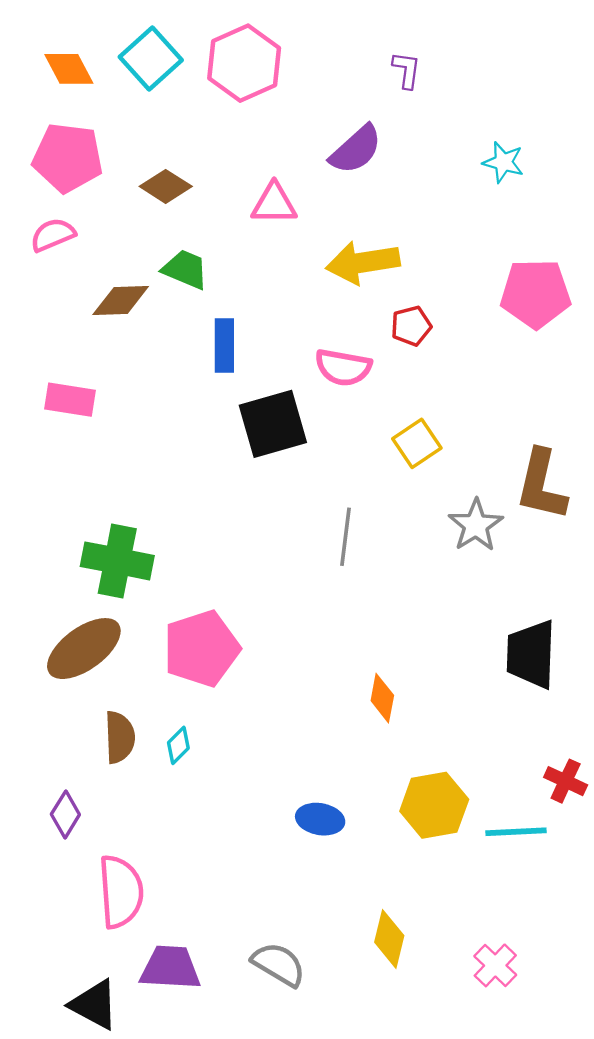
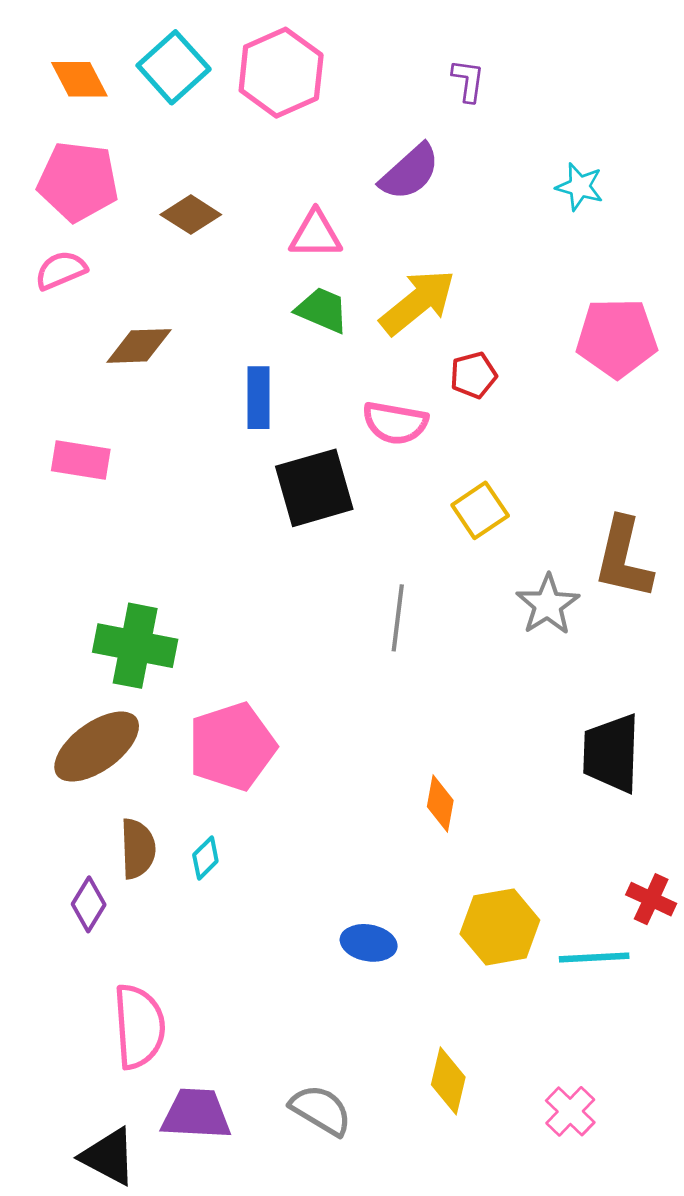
yellow arrow: (363, 262) -> (418, 302), turned 150
green trapezoid: (185, 269) -> (322, 310), moved
purple diamond: (65, 814) -> (89, 904), moved

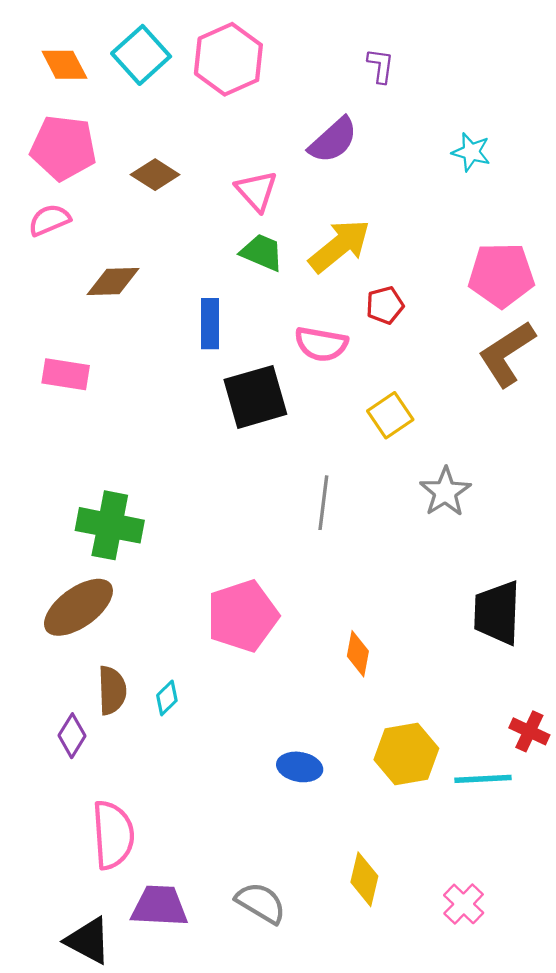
pink triangle: (316, 234) -> (256, 191), turned 48
brown L-shape: (623, 558) -> (507, 354), moved, turned 44
pink pentagon: (232, 747) -> (242, 616), moved

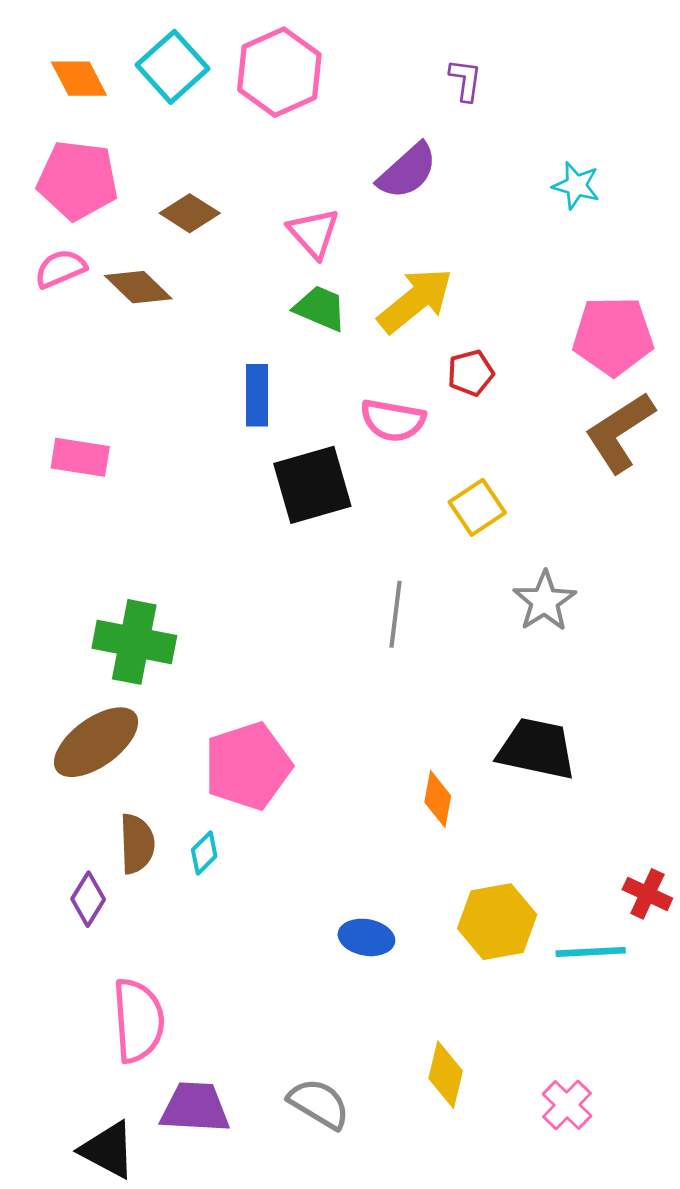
brown diamond: (113, 281) -> (138, 287), moved, turned 46
black trapezoid: (497, 613) -> (537, 749), moved, turned 100
pink pentagon: (242, 616) -> (248, 766), moved

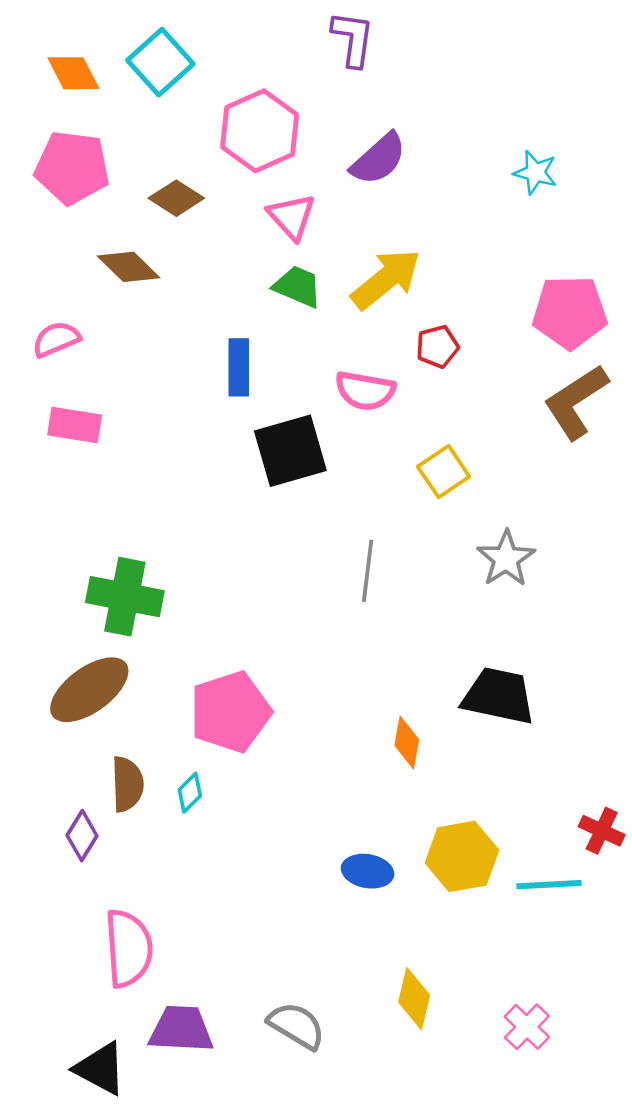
pink hexagon: (279, 72) -> (260, 131), moved
purple L-shape: (465, 80) -> (353, 39), moved, size x1.4
pink semicircle: (60, 269) -> (56, 339), moved
blue ellipse: (366, 937) -> (368, 871), moved

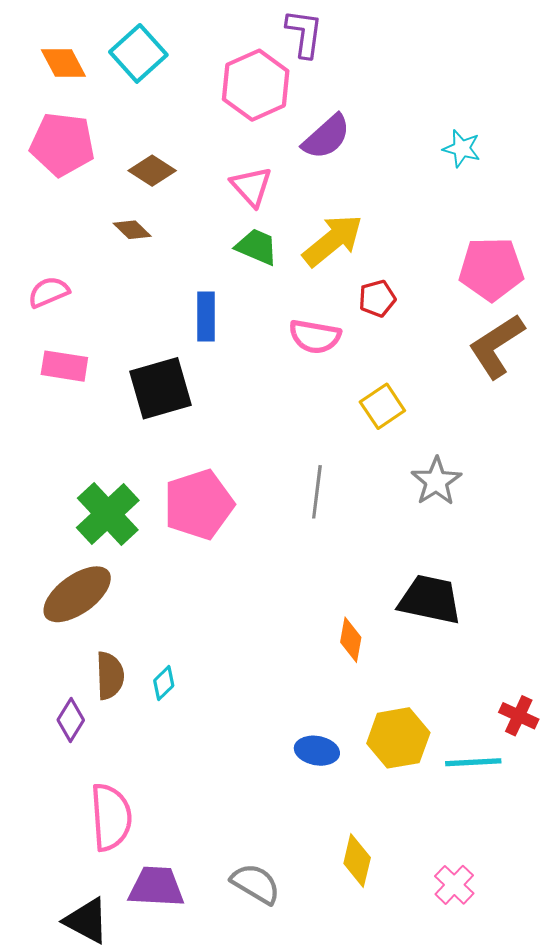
pink hexagon: (260, 131) -> (256, 85), moved
brown diamond: (129, 267) -> (132, 230), moved, size x0.7
black square: (290, 451) -> (161, 388), moved
green cross: (125, 597) -> (108, 514), turned 36
pink pentagon: (230, 712) -> (199, 504), moved

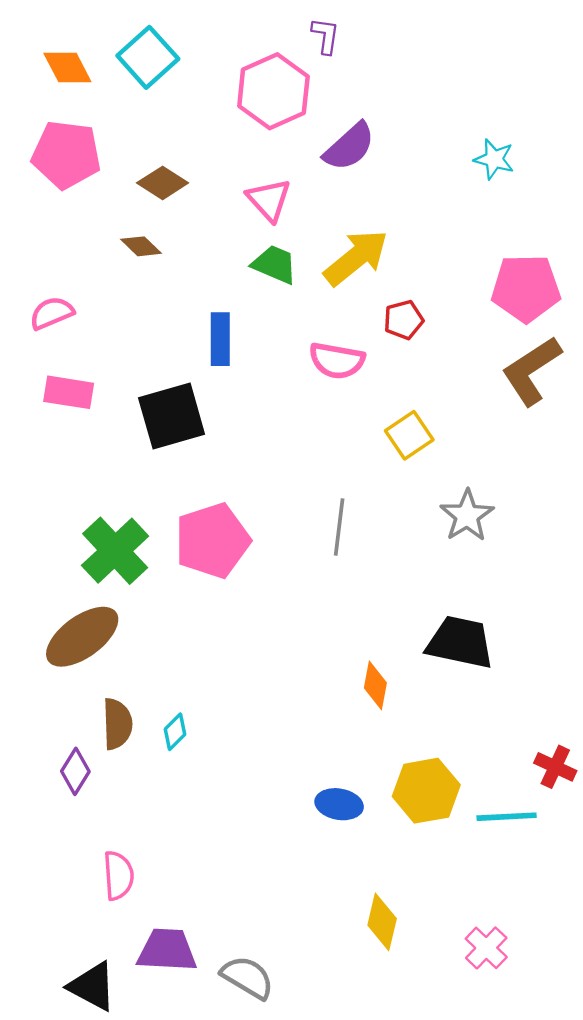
purple L-shape: (304, 33) -> (326, 36), size x0.7
pink semicircle: (111, 817) -> (118, 876), size x0.7
gray semicircle: (256, 884) -> (247, 977), moved

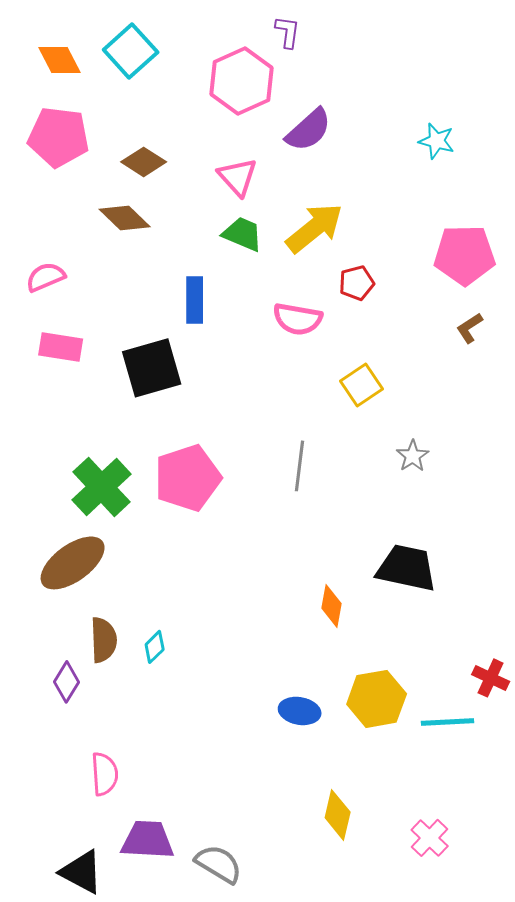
brown diamond: (141, 246) -> (125, 218), size x1.4
brown L-shape: (531, 371) -> (470, 328), size x0.5
gray star: (467, 516) -> (413, 456), size x0.7

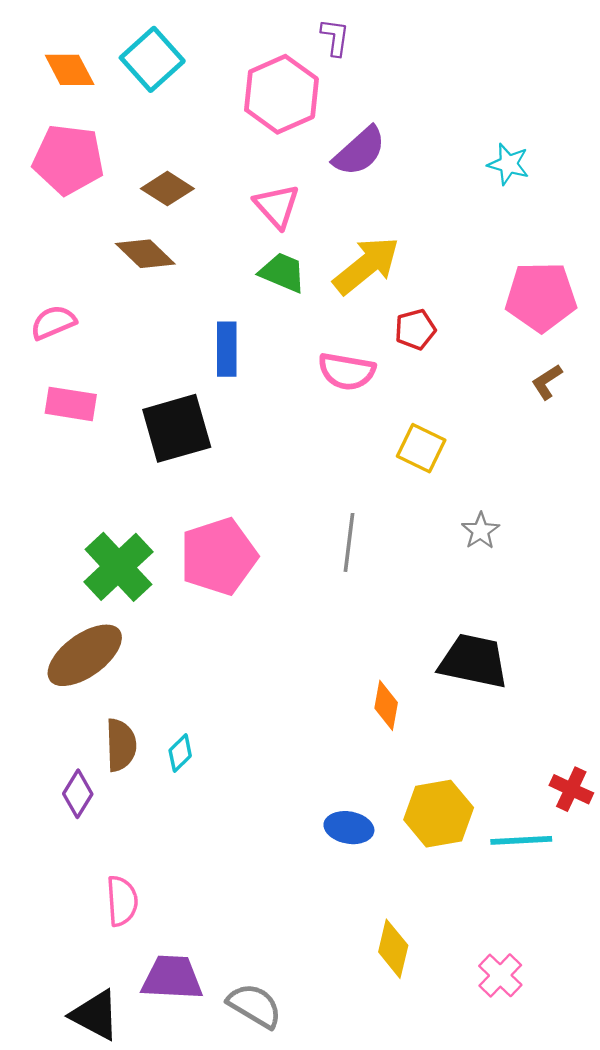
yellow square: (362, 385) -> (421, 448), turned -30

